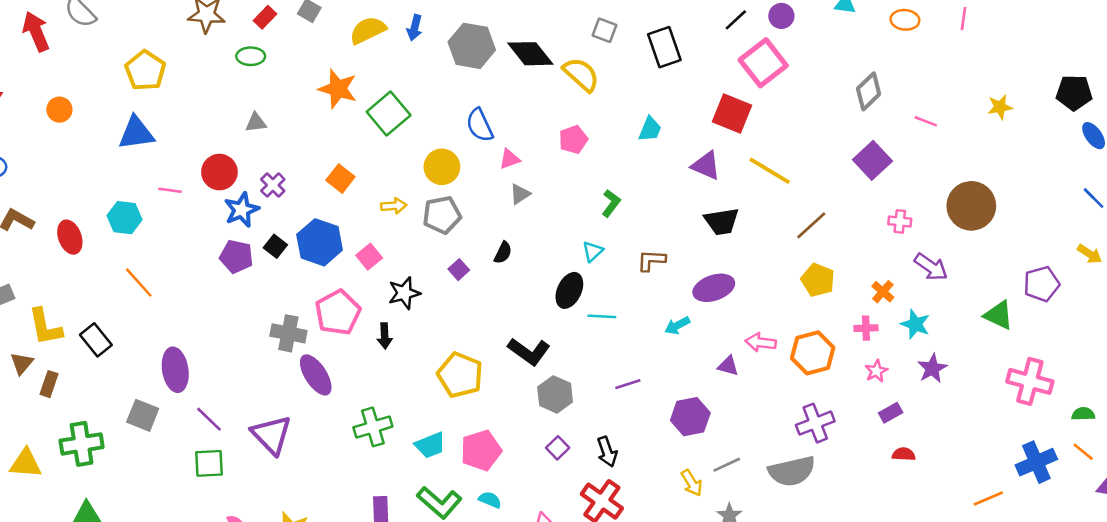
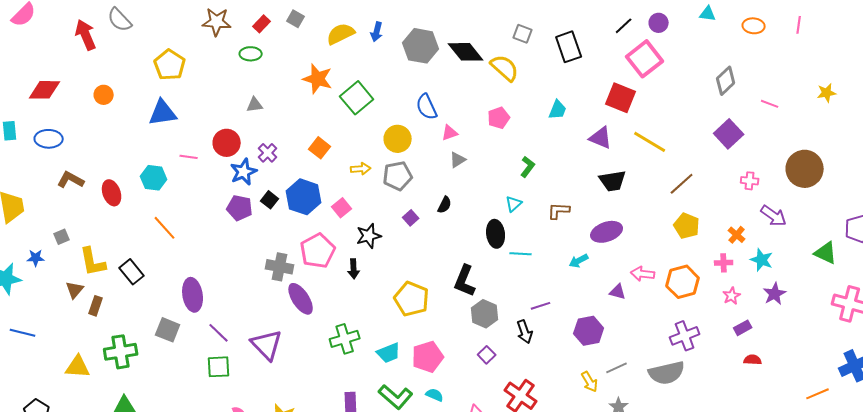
black ellipse: (569, 290) -> (496, 234), turned -32
black L-shape: (529, 352) -> (465, 281), turned 76
black arrow: (607, 452) -> (525, 332), moved

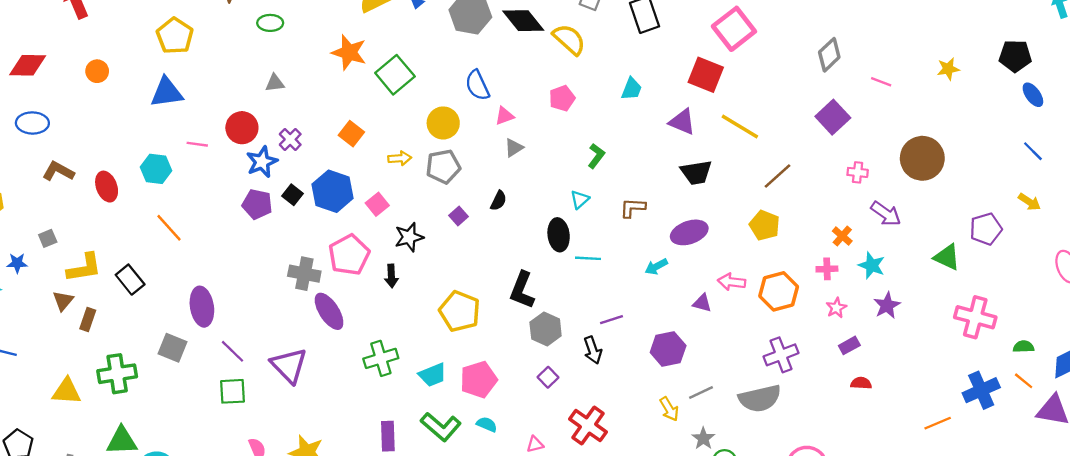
yellow pentagon: (687, 226) -> (765, 225), moved
yellow L-shape: (93, 262) -> (84, 268), turned -88

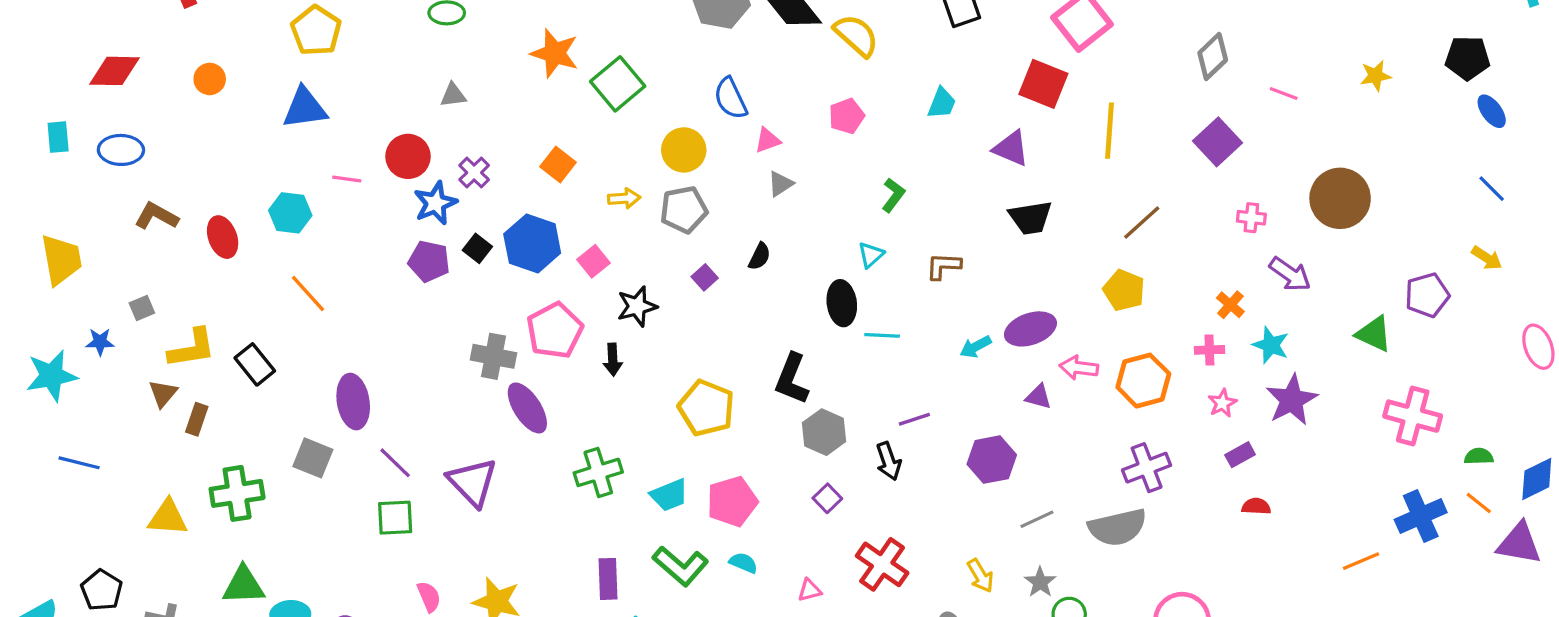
yellow line: (740, 127) -> (1109, 131), moved, turned 63
purple ellipse: (689, 232) -> (1030, 329), moved
purple star: (887, 305) -> (1292, 400), size x1.4
yellow arrow: (669, 409) -> (980, 576), moved

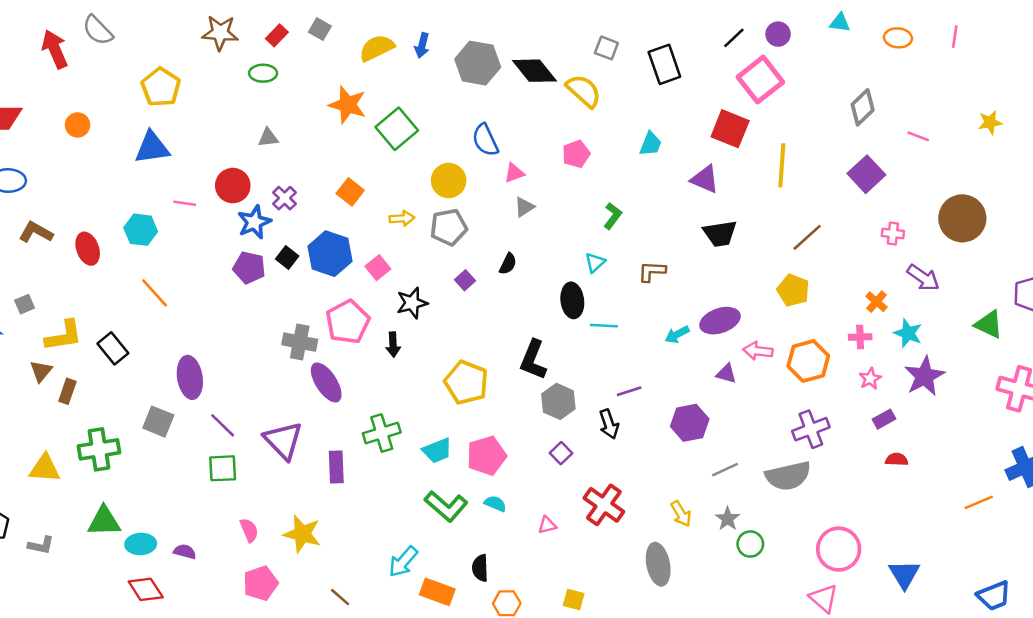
purple rectangle: (608, 579) -> (336, 467), moved

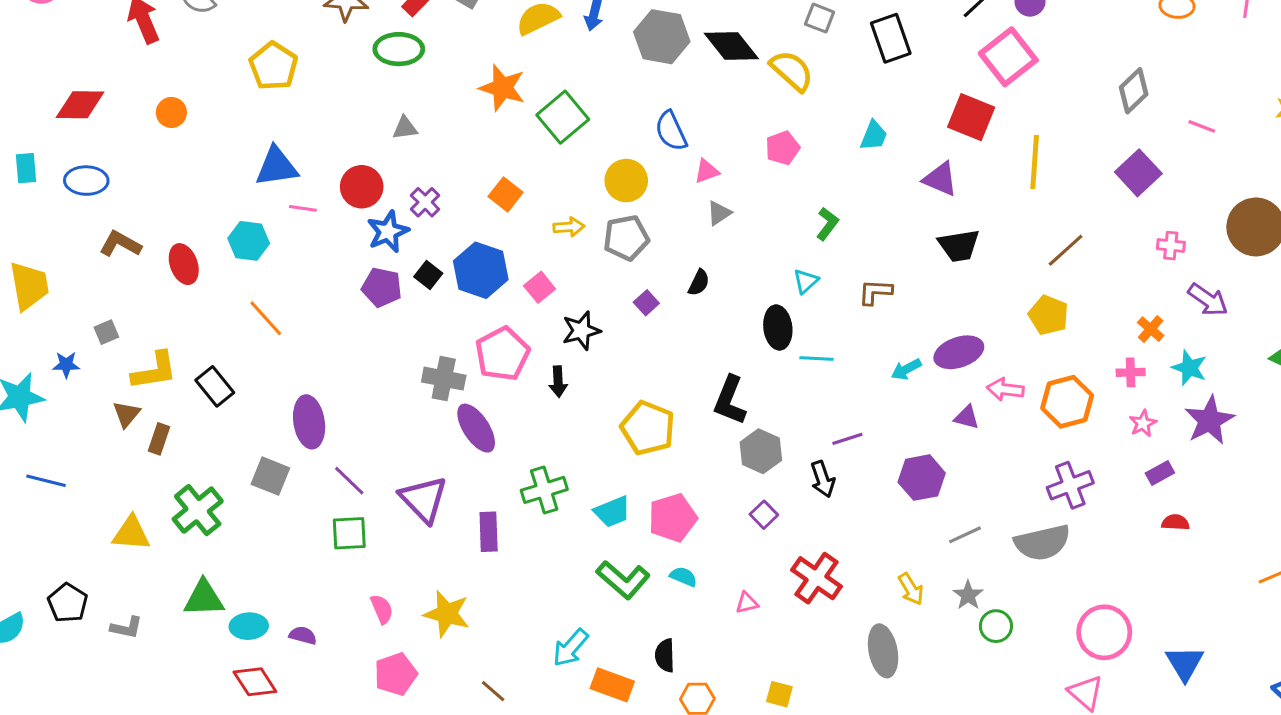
green ellipse: (263, 73) -> (399, 49), size x1.4
blue triangle: (152, 148) -> (277, 167), moved
green cross: (99, 449) -> (198, 510), turned -30

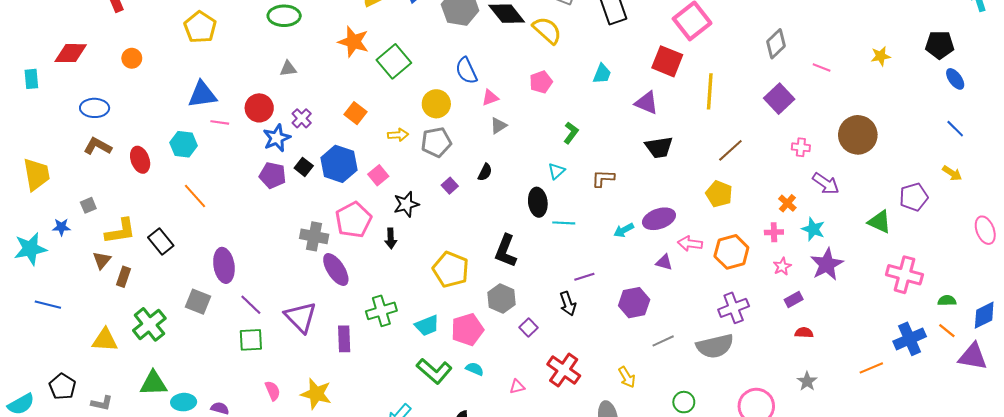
cyan rectangle: (26, 168) -> (31, 79), moved
blue ellipse: (86, 181) -> (95, 108), moved
gray hexagon: (761, 451) -> (502, 299), moved
gray star: (968, 595) -> (807, 381), moved

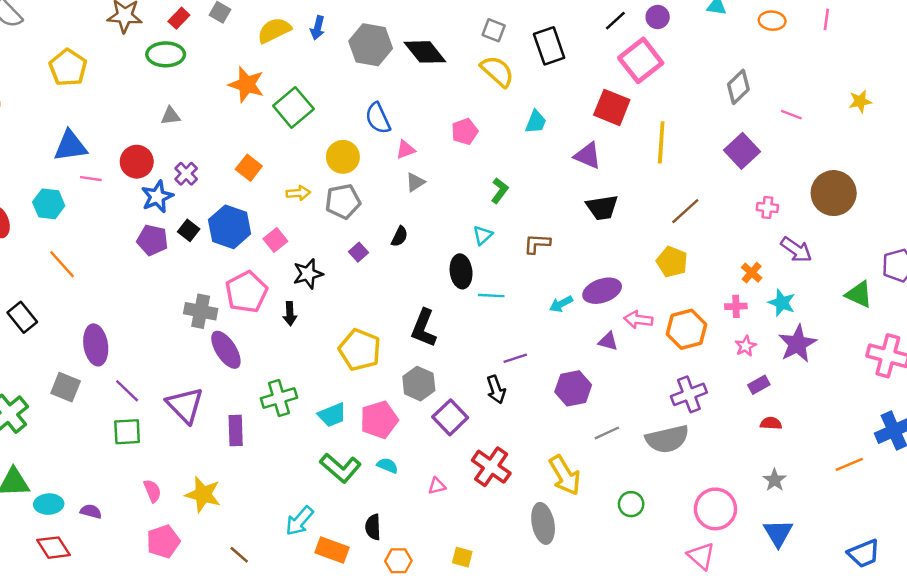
yellow semicircle: (547, 30) -> (497, 71), moved
purple square: (528, 328) -> (450, 417), size x1.6
yellow arrow: (627, 377) -> (565, 475), size x1.6

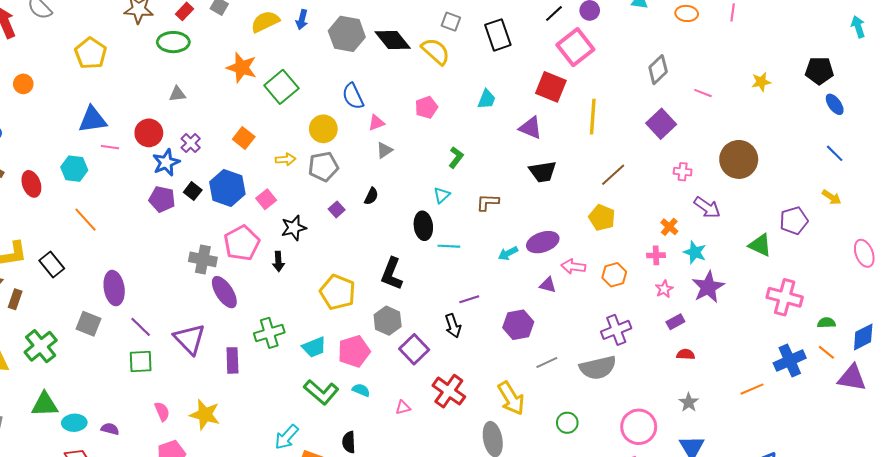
yellow semicircle: (497, 71) -> (436, 51), moved
orange hexagon: (687, 329) -> (614, 275), size x0.7

